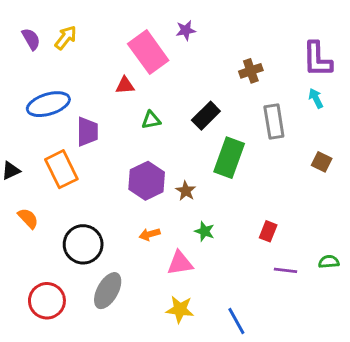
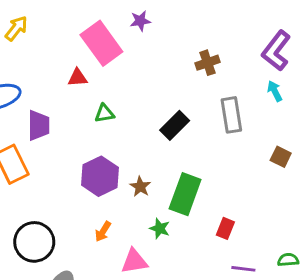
purple L-shape: (317, 59) -> (276, 51), turned 39
black rectangle: (206, 116) -> (175, 125), moved
green rectangle: (229, 158) -> (185, 194), moved
orange arrow: (150, 234) -> (103, 231), turned -42

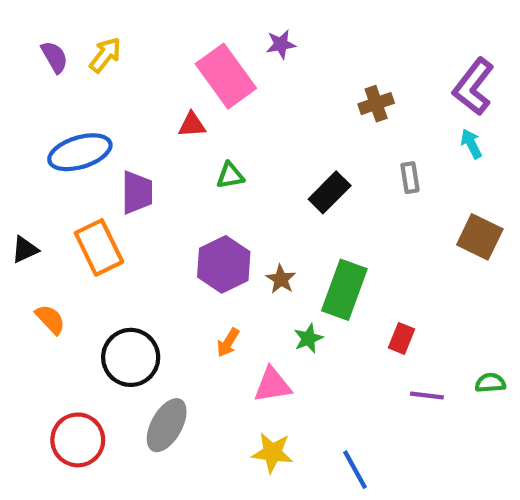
gray rectangle: (231, 115) -> (410, 178), size x0.6
brown square: (281, 157) -> (480, 237), size x1.5
green star: (160, 228) -> (308, 338), turned 30

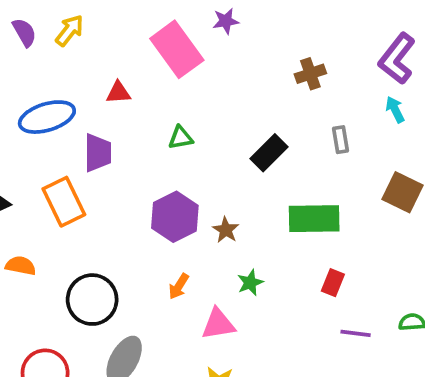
red triangle: (192, 125) -> (118, 93), moved
green rectangle: (344, 290) -> (314, 219), moved, turned 69
orange semicircle: (50, 319) -> (21, 266), turned -36

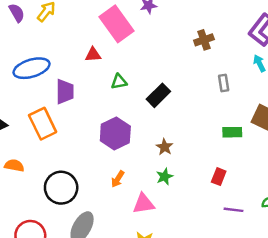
red triangle: (118, 93) -> (93, 55), moved
black rectangle: (269, 153) -> (158, 95), moved
green rectangle: (314, 219) -> (232, 132), moved, size x0.6
brown star: (226, 230) -> (165, 147), moved

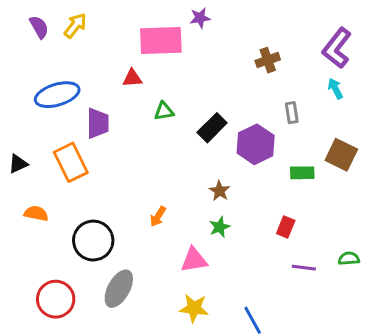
pink rectangle: (116, 24) -> (161, 41), turned -56
purple hexagon: (115, 133) -> (256, 144), moved
orange arrow: (118, 179) -> (158, 216), moved

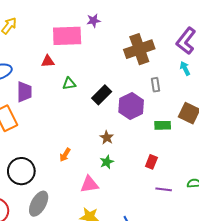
brown cross: (268, 60) -> (139, 49), size x1.8

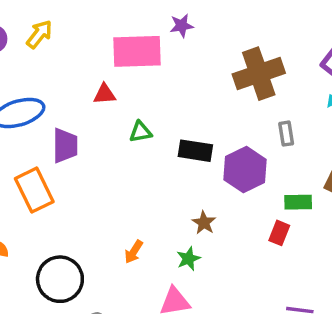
black rectangle: (102, 95) -> (195, 151), turned 54
green star: (107, 162) -> (188, 259), moved
red rectangle: (151, 162) -> (279, 233), moved

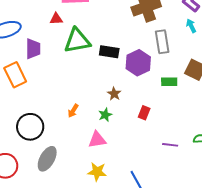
green triangle: (140, 132) -> (77, 41), size x2.0
gray rectangle: (286, 134) -> (162, 42), size x1.6
red rectangle: (279, 233) -> (144, 113), moved

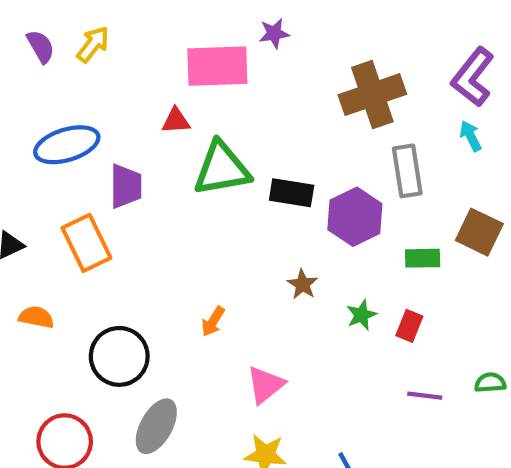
red rectangle: (144, 113) -> (409, 326), moved
green star: (105, 115) -> (361, 315), moved
pink triangle: (97, 140) -> (265, 385), turned -30

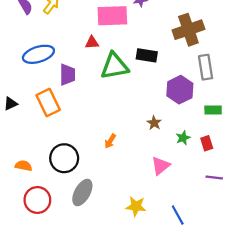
black rectangle: (292, 193) -> (147, 55), moved
orange semicircle: (36, 317) -> (23, 166), moved
red rectangle: (409, 326) -> (207, 143), turned -40
pink triangle: (265, 385) -> (161, 166), moved

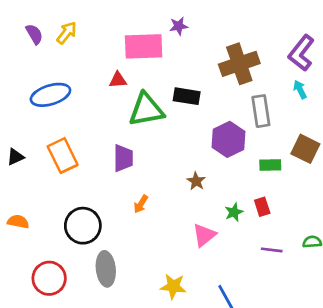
purple trapezoid: (67, 75) -> (123, 158), moved
green star: (183, 138) -> (234, 212), moved
orange semicircle: (23, 166) -> (18, 222), moved
gray ellipse: (82, 192) -> (106, 269), turned -35

